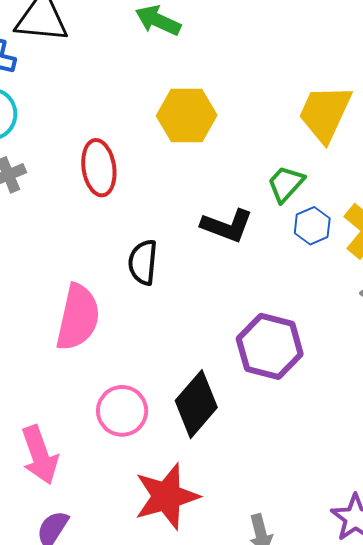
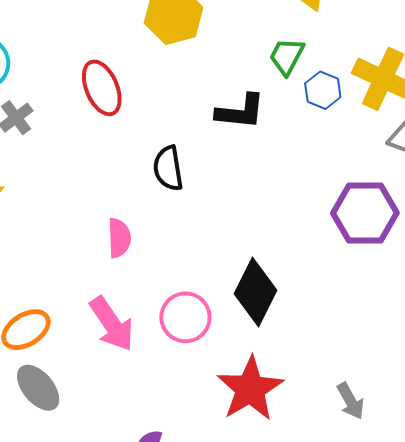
pink semicircle: (78, 317) -> (119, 238), size x0.6
purple hexagon: (270, 346) -> (365, 213), moved
pink arrow: (40, 455) -> (112, 324), moved

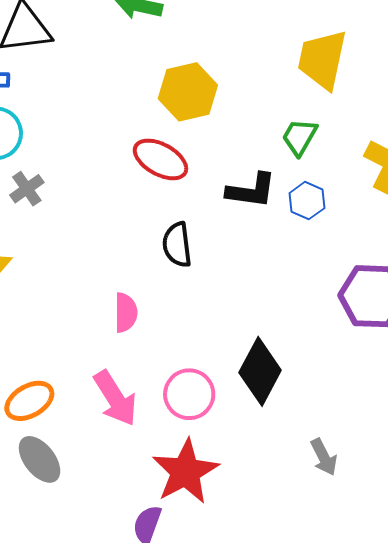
red ellipse: (102, 88) -> (160, 159), moved, turned -40
blue hexagon: (323, 90) -> (307, 201), moved
red star: (250, 389) -> (185, 472), moved
gray arrow: (351, 401) -> (324, 457), moved

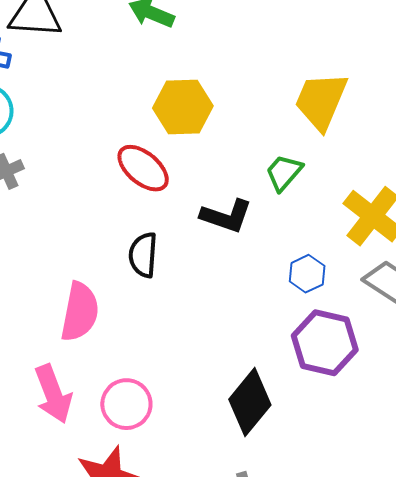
blue hexagon: (307, 201) -> (307, 274), moved
pink semicircle: (126, 313) -> (80, 312), size x1.5
black diamond: (260, 371) -> (250, 402), moved

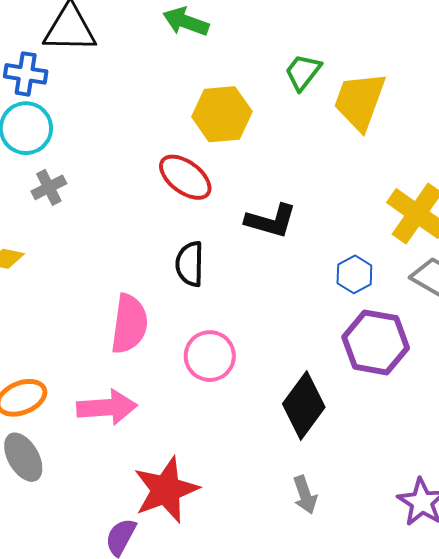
green trapezoid: (284, 173) -> (303, 72), moved
pink arrow: (53, 394) -> (107, 407), turned -70
pink circle: (126, 404) -> (210, 356), moved

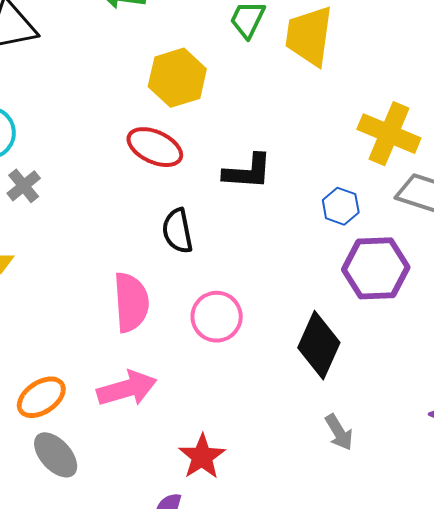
red star: (166, 490) -> (202, 457), size x0.7

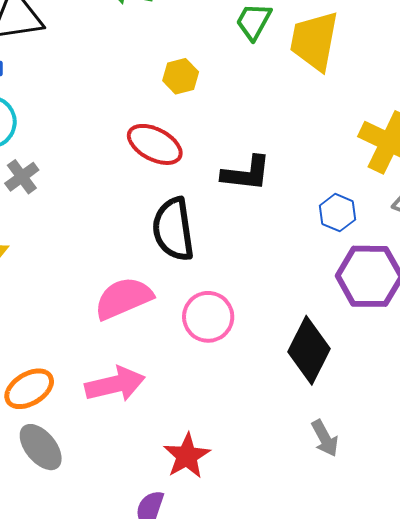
yellow hexagon: (177, 78) -> (181, 76), size x0.6
black semicircle: (178, 231) -> (173, 229), size x1.4
pink semicircle: (131, 302) -> (123, 298), turned -112

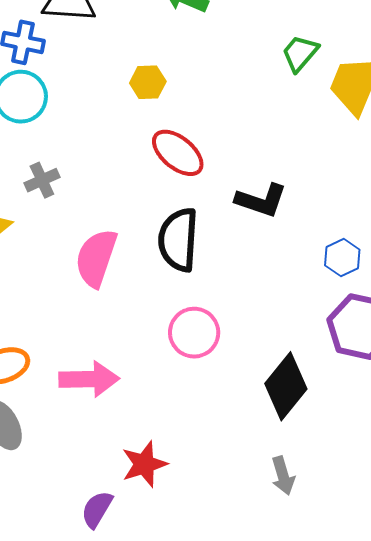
yellow hexagon: (181, 76) -> (148, 82), moved
gray cross: (22, 177) -> (42, 180), moved
pink semicircle: (123, 298) -> (96, 258), moved, turned -60

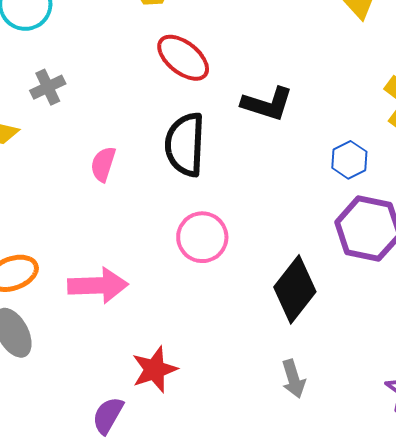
pink semicircle: (96, 258) -> (103, 164), size x0.6

